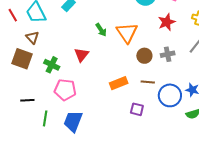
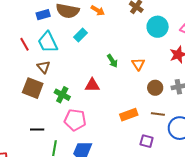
orange triangle: (127, 33) -> (138, 64), size x0.6
red triangle: (81, 55) -> (92, 85), turned 49

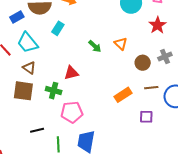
red triangle: (92, 85) -> (71, 73), moved

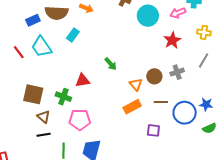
orange triangle: (121, 44) -> (136, 84), moved
green arrow: (95, 46) -> (111, 64), moved
brown triangle: (29, 68) -> (44, 117), moved

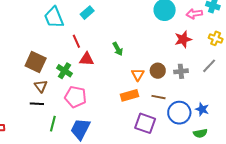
red line: (19, 52) -> (76, 41), moved
purple square: (153, 130) -> (145, 123), size x1.5

